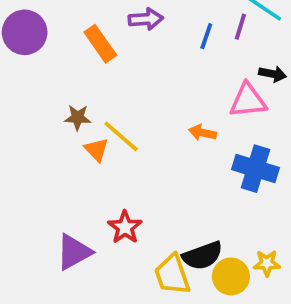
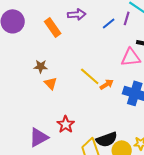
blue line: (206, 36) -> (109, 23), turned 32
orange arrow: (203, 133) -> (107, 84), moved, turned 136
yellow line: (121, 136) -> (90, 76), moved

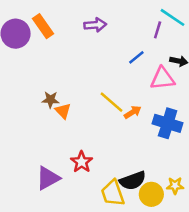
blue line: (109, 23) -> (136, 57), moved
orange rectangle: (53, 27) -> (43, 26), moved
brown star: (41, 66) -> (50, 100), moved

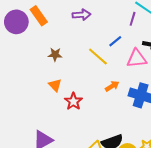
brown star: (50, 100) -> (55, 55), moved
yellow line: (111, 102) -> (98, 57), moved
red star: (82, 162) -> (73, 101), moved

